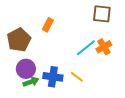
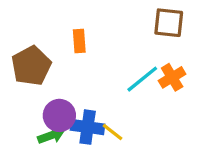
orange rectangle: (48, 25) -> (79, 41), turned -32
purple circle: (26, 69) -> (59, 115), moved
yellow line: (77, 77) -> (112, 132), moved

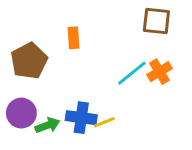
purple circle: (59, 115) -> (21, 113), moved
yellow line: (112, 132) -> (104, 122), turned -60

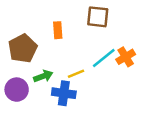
brown square: (156, 21) -> (98, 17), moved
yellow line: (104, 122) -> (76, 74), moved
green arrow: (47, 125) -> (43, 76), moved

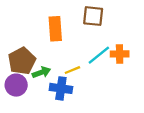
orange rectangle: (58, 30) -> (55, 29), size x1.5
brown pentagon: (23, 48) -> (22, 61), moved
orange cross: (126, 57) -> (120, 54), turned 30

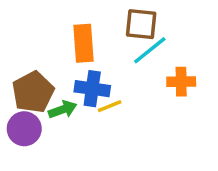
cyan line: (99, 55) -> (150, 50), moved
blue cross: (61, 88) -> (92, 89), moved

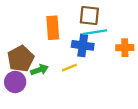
cyan line: (150, 50) -> (95, 32), turned 30
orange cross: (181, 82) -> (125, 48), moved
blue cross: (92, 89) -> (83, 45), moved

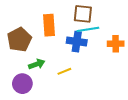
brown pentagon: (21, 59) -> (19, 40), moved
yellow line: (69, 68) -> (64, 71), moved
purple circle: (15, 82) -> (22, 84), moved

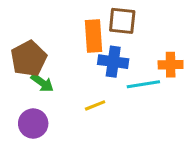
orange rectangle: (49, 25) -> (94, 36), moved
cyan line: (88, 29) -> (143, 84), moved
green arrow: (37, 64) -> (42, 83), moved, turned 56

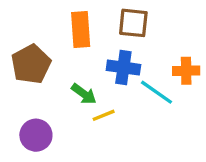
orange rectangle: (94, 36) -> (81, 30), moved
green arrow: (42, 83) -> (84, 94), moved
cyan line: (143, 84) -> (156, 92), turned 44

